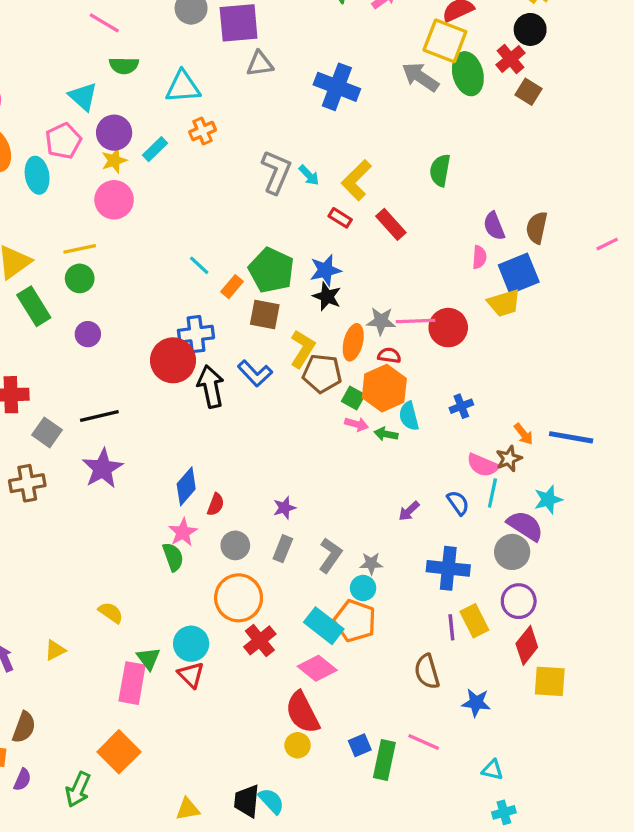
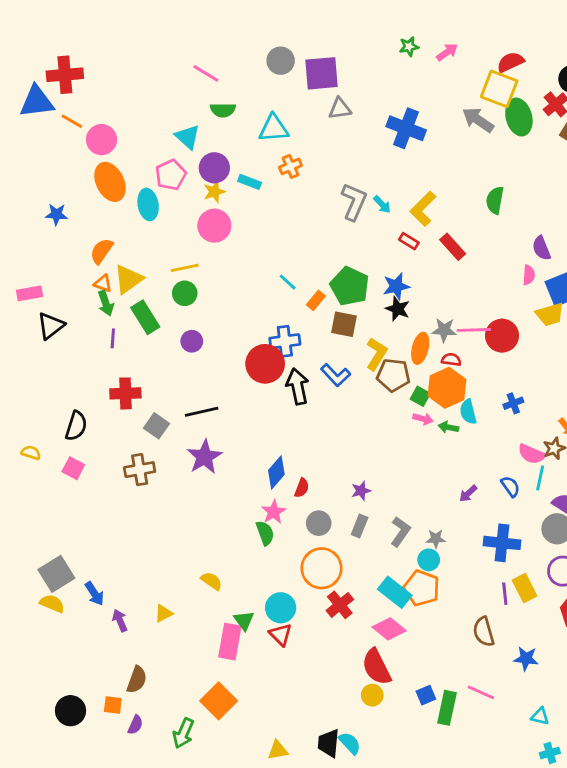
cyan rectangle: (155, 149) -> (250, 182), turned 65

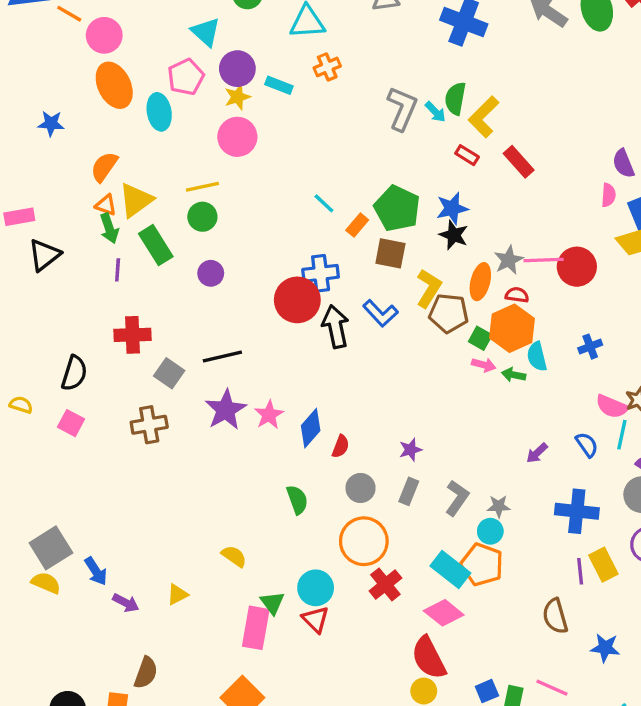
green semicircle: (495, 200) -> (455, 99), moved
gray star: (444, 330) -> (509, 260), turned -30
pink star: (274, 512) -> (269, 415), moved
purple arrow: (120, 620) -> (126, 603), turned 140

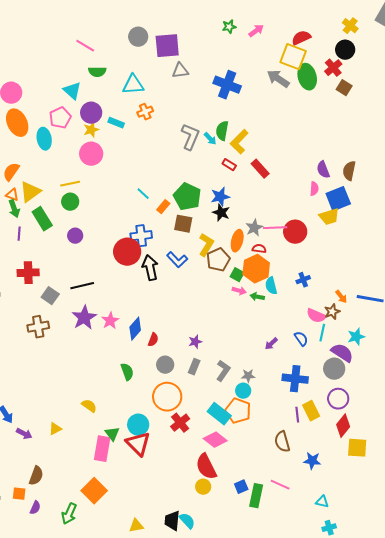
brown pentagon: (449, 313) -> (218, 260), turned -30
red triangle: (316, 619) -> (138, 444), size x1.5

